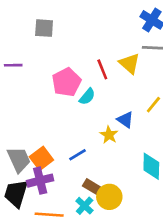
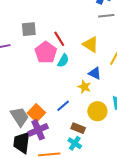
gray square: (44, 28) -> (29, 29), moved
yellow triangle: (129, 63) -> (91, 44), moved
red line: (102, 69) -> (59, 39), moved
yellow circle: (109, 197) -> (97, 111), moved

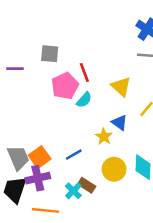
cyan cross: (75, 143) -> (73, 191), moved

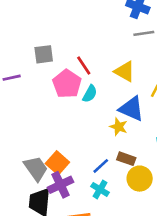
blue triangle: (120, 123) -> (131, 109), size x1.5
blue line: (74, 155) -> (101, 166), moved
yellow circle: (114, 169) -> (140, 179), moved
brown rectangle: (87, 185) -> (126, 159), moved

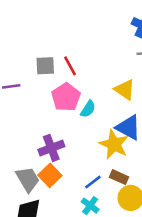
red line: (84, 66) -> (70, 66), moved
yellow star: (119, 127) -> (114, 144), size x1.6
purple cross: (60, 185) -> (51, 148), moved

